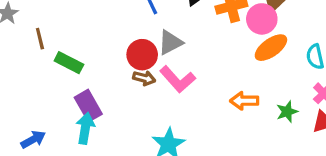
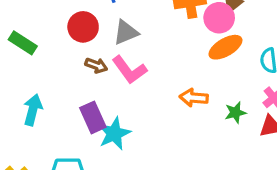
red circle: (142, 55) -> (83, 27), moved
purple rectangle: (88, 106) -> (93, 117), moved

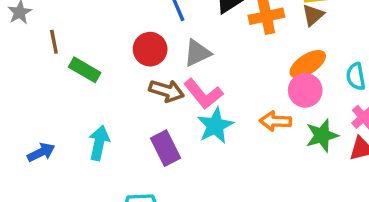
pink circle: (219, 18) -> (305, 90), moved
brown arrow: (96, 65) -> (167, 91), size x1.4
green star: (235, 113) -> (322, 135), size x1.4
cyan star: (114, 133) -> (215, 126), moved

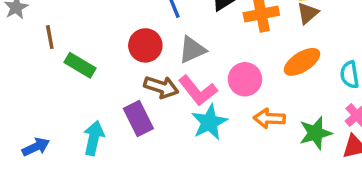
pink circle: (305, 90) -> (245, 79), moved
purple rectangle: (166, 148) -> (138, 118), moved

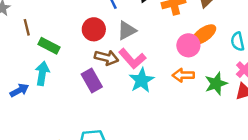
pink circle: (245, 79) -> (188, 45), moved
cyan arrow: (94, 138) -> (42, 73), moved
blue arrow: (36, 147) -> (19, 90), moved

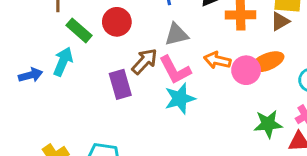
red circle: (94, 29) -> (117, 22), moved
brown arrow: (107, 58) -> (145, 61), turned -75
orange arrow: (183, 75) -> (217, 60), moved

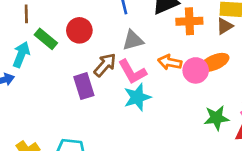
cyan arrow: (63, 62) -> (21, 54), moved

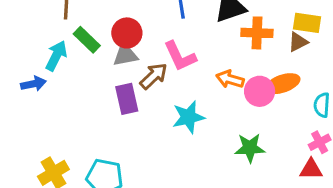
gray triangle: (133, 40) -> (125, 55), moved
pink L-shape: (132, 72) -> (180, 56), moved
green star: (216, 118) -> (250, 148), moved

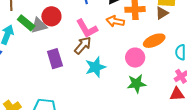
gray triangle: (125, 55) -> (39, 26), moved
brown arrow: (154, 76) -> (83, 45), moved
orange arrow: (230, 79) -> (115, 21), moved
pink circle: (260, 91) -> (135, 58), moved

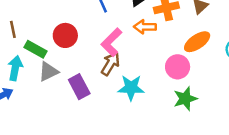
gray triangle: (39, 26) -> (48, 72), moved
pink L-shape: (87, 29) -> (111, 42), turned 85
cyan star: (95, 67) -> (131, 88), turned 30

